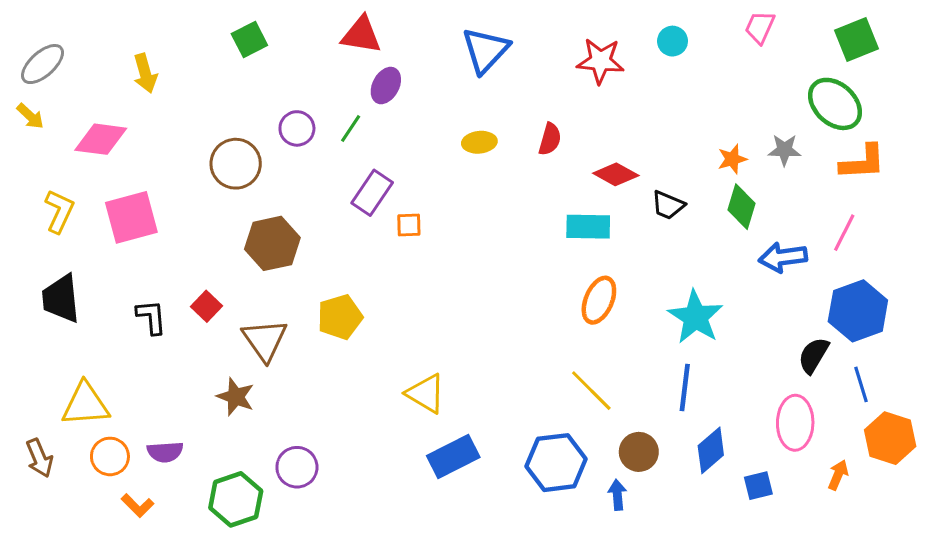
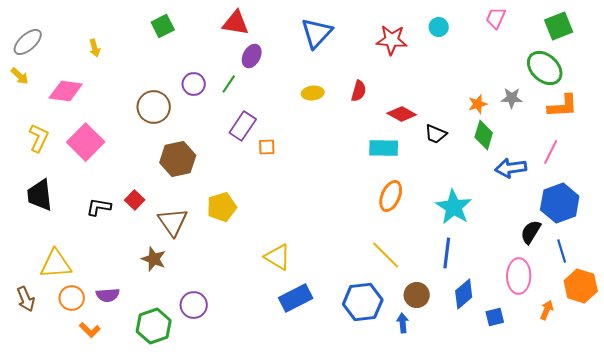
yellow arrow: (145, 73) -> (95, 48), size x0.7
pink square: (131, 217) -> (86, 142), turned -30
black L-shape: (151, 317) -> (99, 207), turned -75

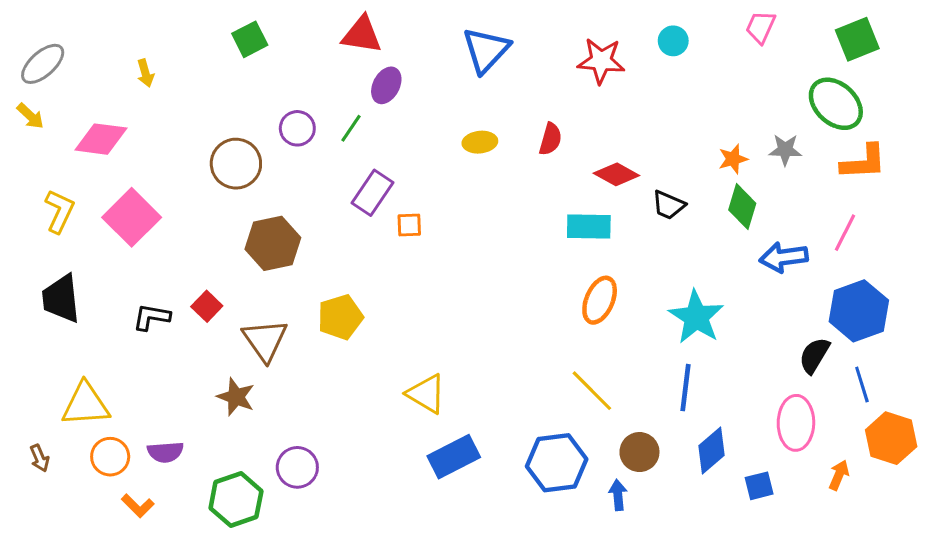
brown arrow: (26, 299) -> (40, 458), size x0.7

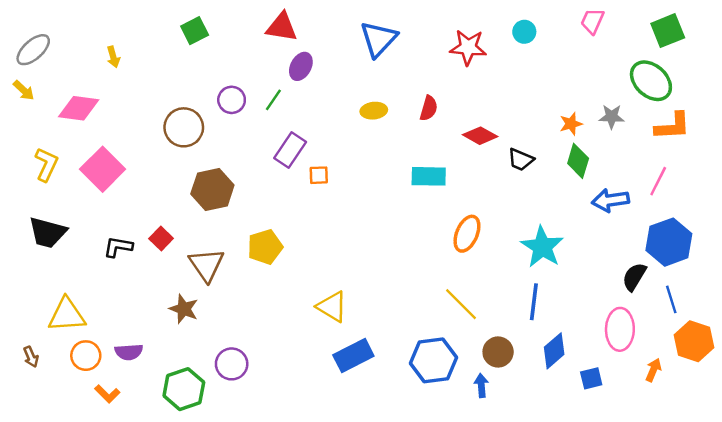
cyan rectangle: (589, 227) -> (429, 176), moved
black trapezoid: (61, 299) -> (48, 233), turned -69

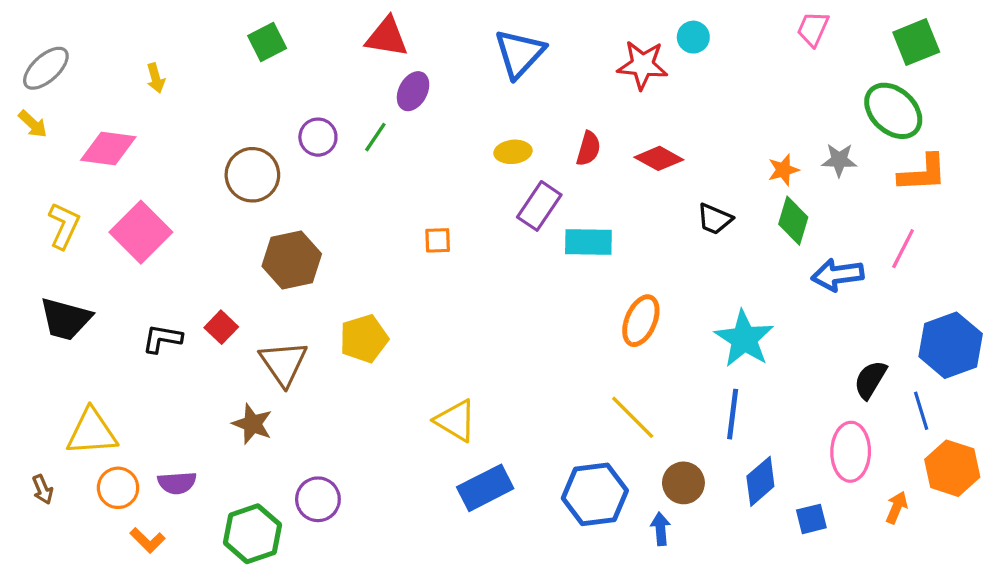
cyan circle: (524, 32) -> (693, 37), moved
red diamond: (480, 136) -> (659, 158), moved
purple rectangle: (290, 150) -> (539, 206), moved
blue hexagon: (669, 242) -> (951, 345), moved

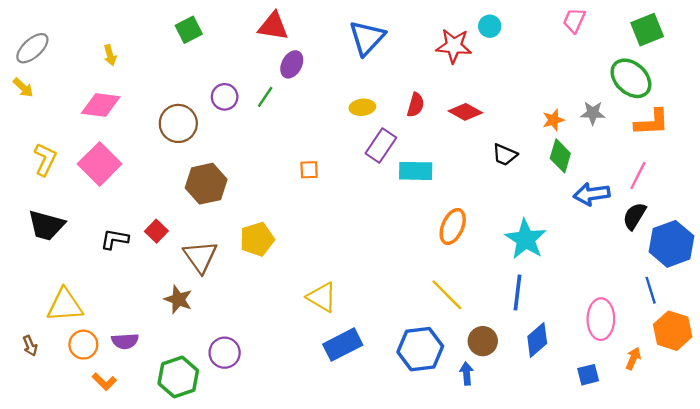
pink diamond: (108, 149) -> (101, 105), moved
black semicircle: (870, 380) -> (634, 216), moved
blue square: (811, 519) -> (588, 375), moved

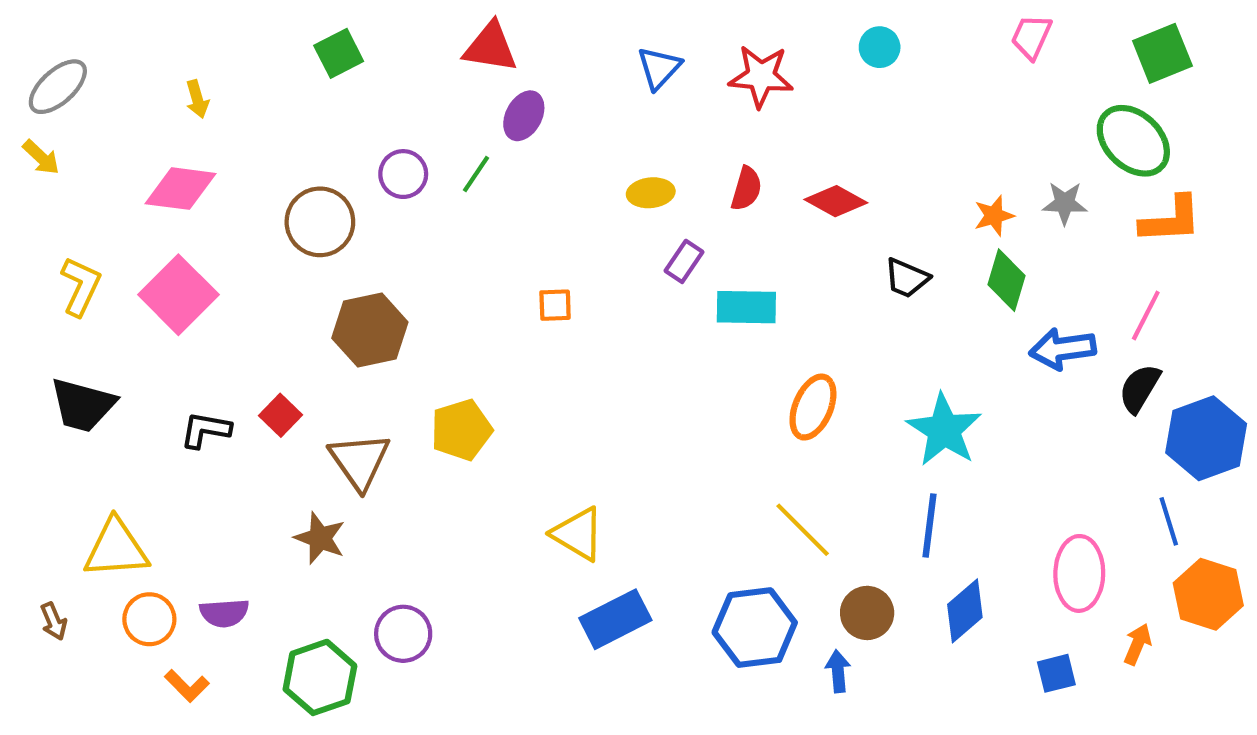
blue triangle: (367, 38) -> (659, 68), size x0.7
red star: (454, 46) -> (761, 76), moved
purple rectangle: (381, 145) -> (684, 261), size x0.7

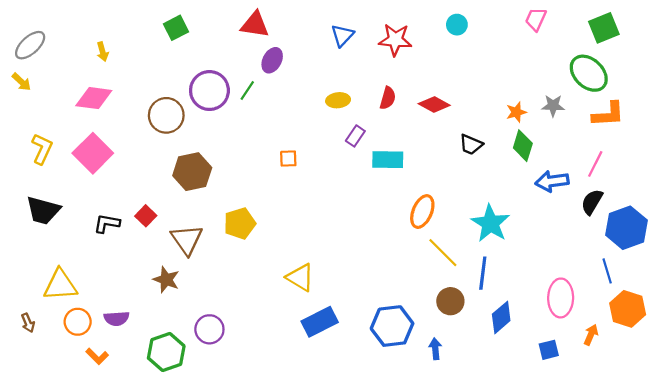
purple circle: (403, 174) -> (209, 91), size x1.6
yellow line: (803, 530) -> (443, 253), moved
brown circle: (867, 613) -> (450, 301), moved

